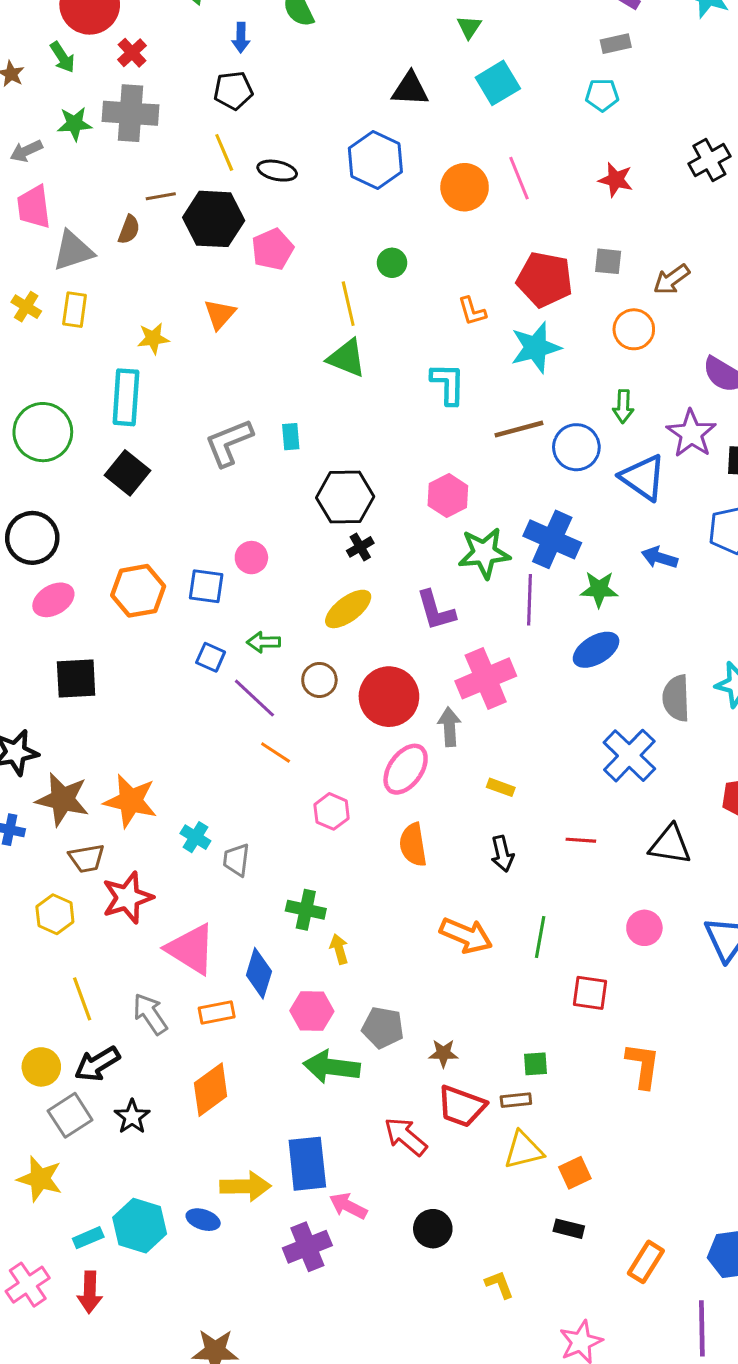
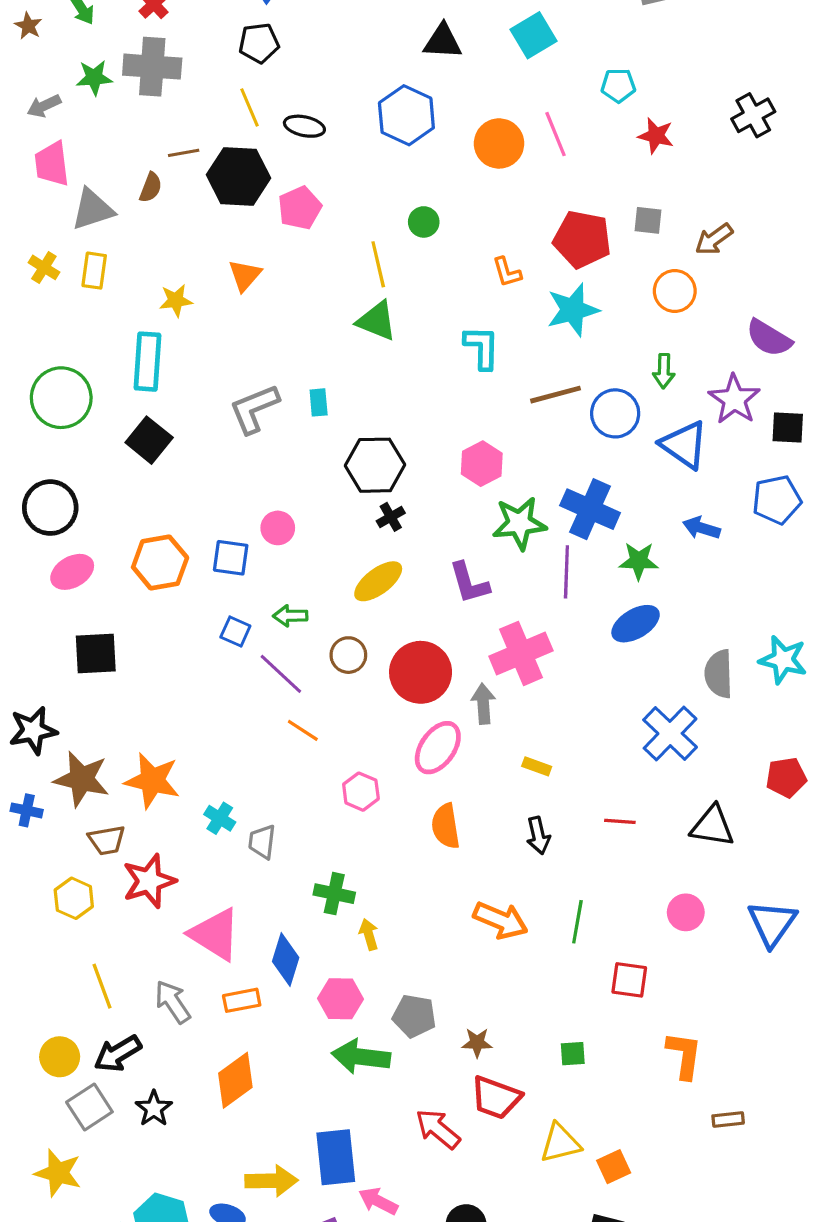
cyan pentagon: (602, 95) -> (618, 85), moved
brown rectangle: (516, 1100) -> (728, 1120), moved

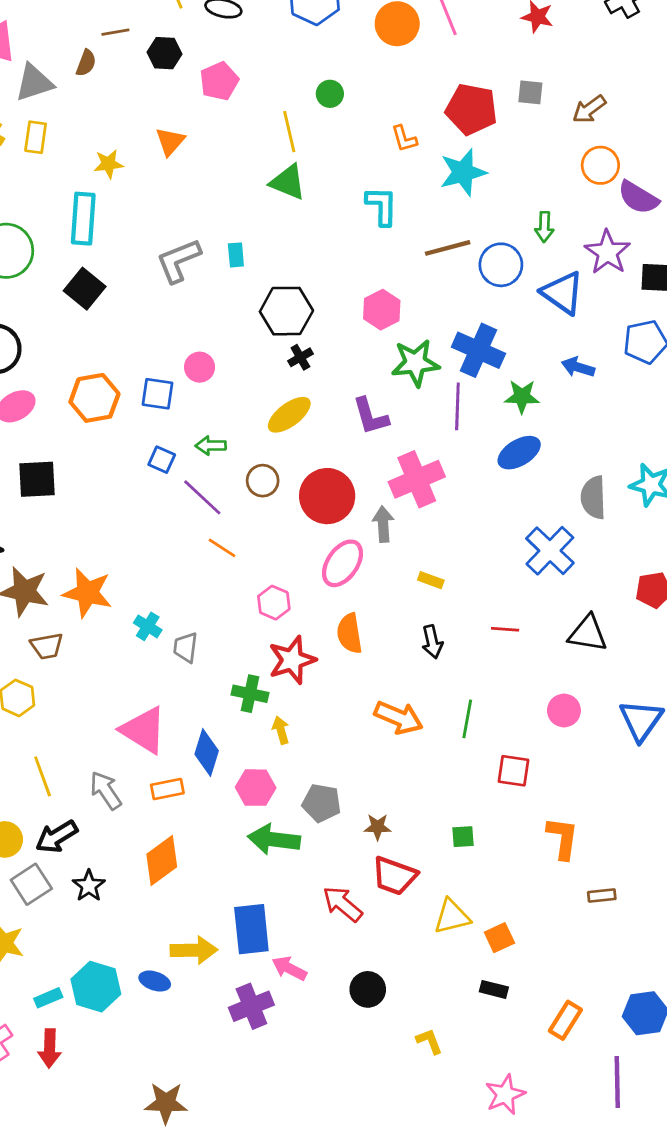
black hexagon: (239, 176) -> (165, 53), size x0.6
orange circle: (675, 291) -> (600, 165), moved
red star: (149, 881) -> (292, 660), moved

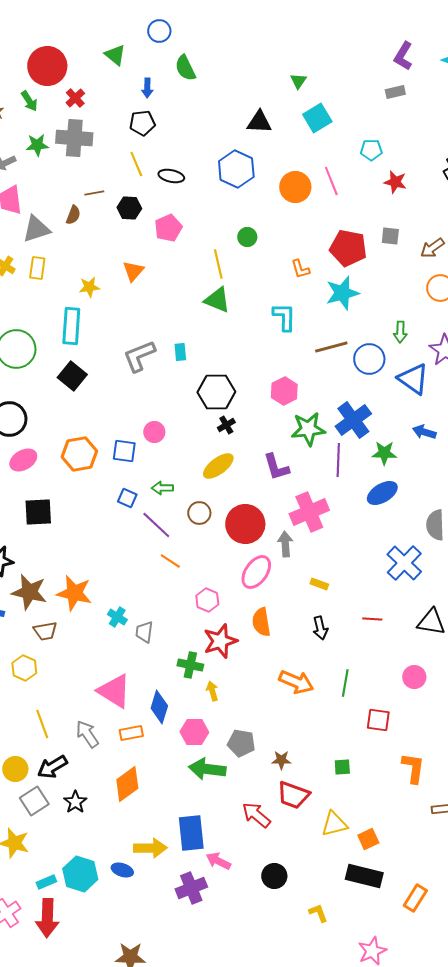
blue cross: (478, 350) -> (353, 420), turned 30
black rectangle: (494, 989) -> (364, 876), size x1.8
red arrow: (50, 1048) -> (47, 918), size x1.4

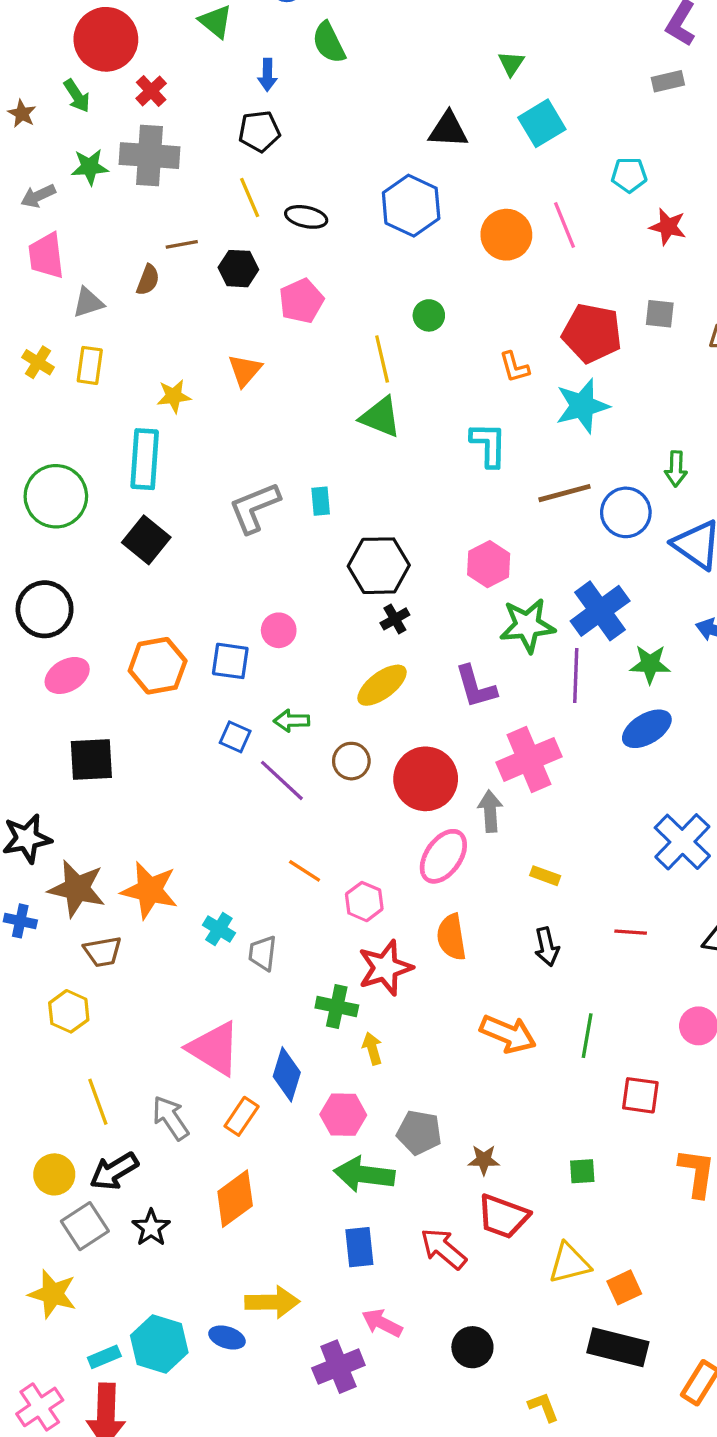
gray triangle: (36, 229) -> (88, 302), size x0.7
orange line: (170, 561) -> (305, 871), moved
orange rectangle: (131, 733) -> (242, 1116), turned -45
blue rectangle: (191, 833) -> (359, 1247), moved, size x0.7

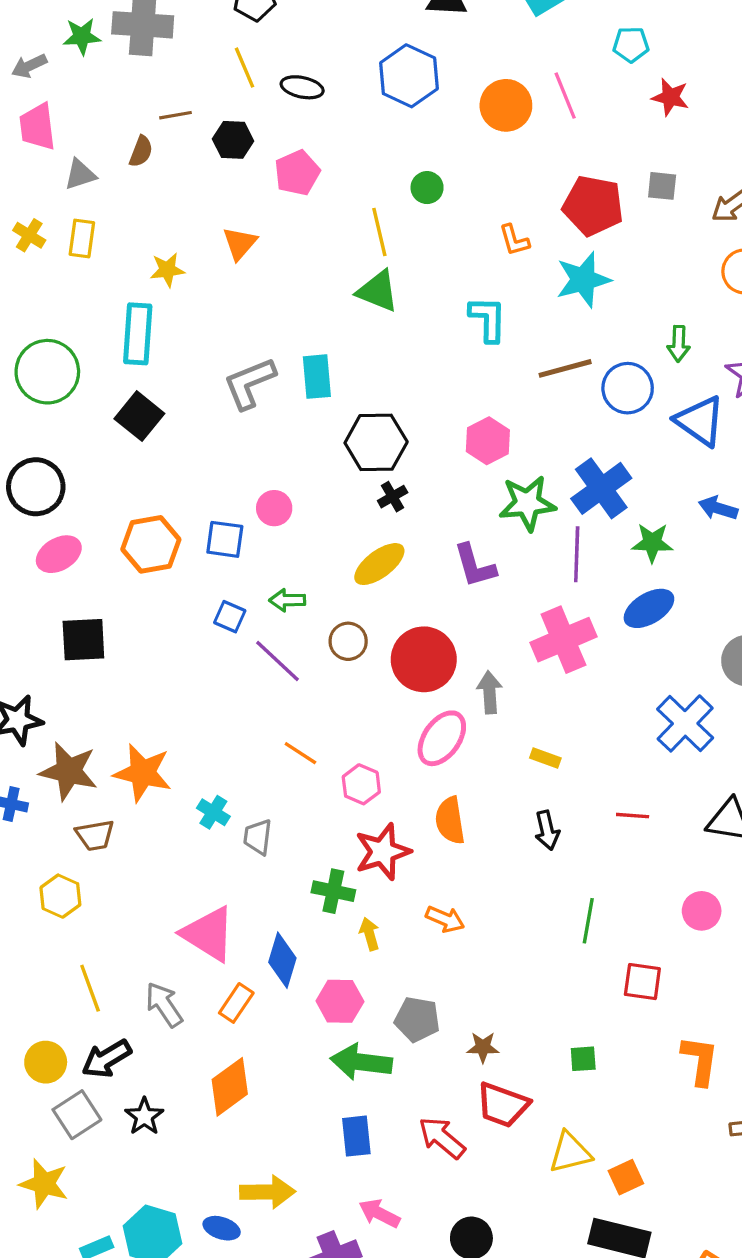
cyan rectangle: (321, 501) -> (317, 377), size x1.5
pink cross: (529, 759) -> (563, 640), moved
orange arrow: (508, 1034) -> (445, 919), moved, size x0.7

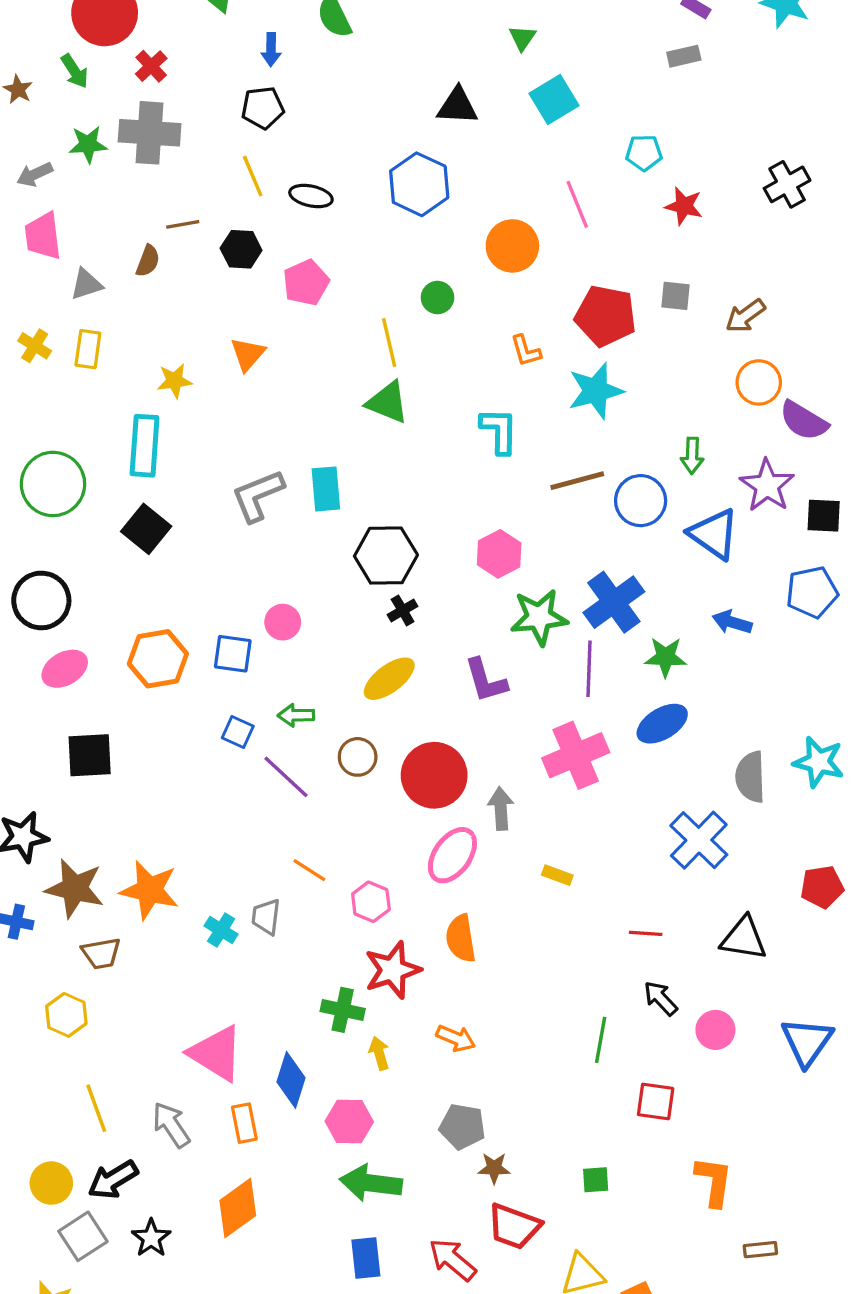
orange circle: (506, 105) -> (512, 246), moved
black arrow: (547, 830) -> (661, 998), moved, turned 150
gray trapezoid: (258, 837) -> (266, 917), moved
orange rectangle: (236, 1003) -> (244, 1123), turned -45
gray pentagon: (417, 1019) -> (462, 1126), moved

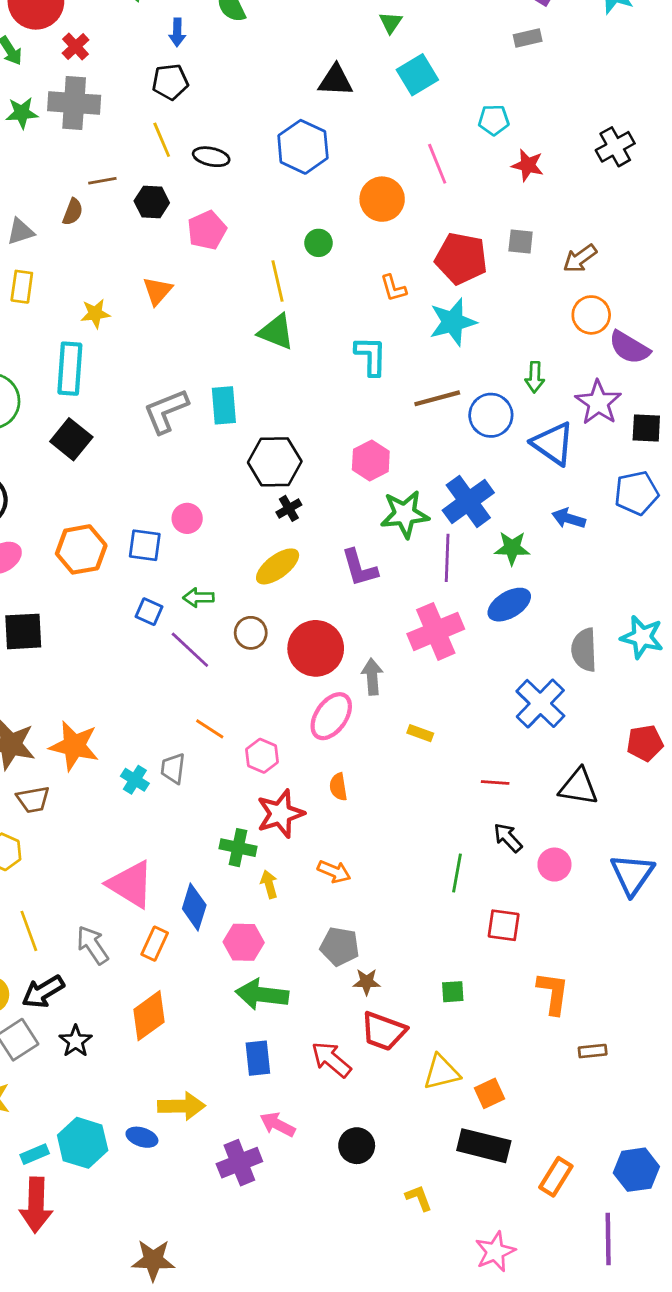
orange semicircle: (461, 938) -> (338, 787), size x0.7
orange rectangle: (244, 1123) -> (155, 944), turned 36

